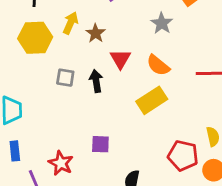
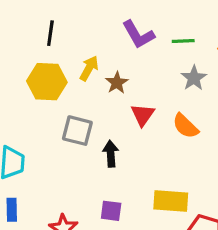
gray square: (65, 78) -> (77, 131), size x1.4
black arrow: (96, 81) -> (111, 154), moved
yellow rectangle: (152, 100) -> (171, 201), moved, turned 32

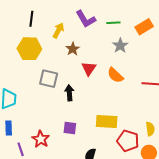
yellow arrow: (89, 68) -> (58, 30), moved

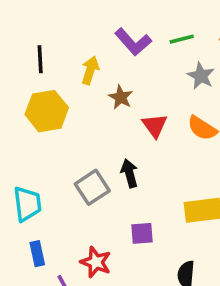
gray square: (49, 79) -> (92, 187), moved, turned -36

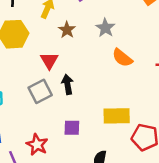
gray star: (201, 76) -> (105, 28), moved
red triangle: (155, 126) -> (49, 61), moved

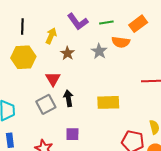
orange semicircle: (122, 58) -> (121, 42), moved, turned -30
yellow rectangle: (117, 116) -> (108, 102), moved

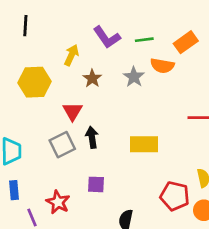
black line: (22, 27) -> (25, 26), moved

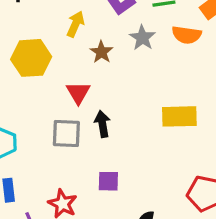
gray star: (134, 77) -> (142, 38), moved
yellow rectangle: (144, 144) -> (179, 116), moved
gray square: (62, 145) -> (66, 133), turned 30

